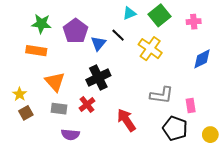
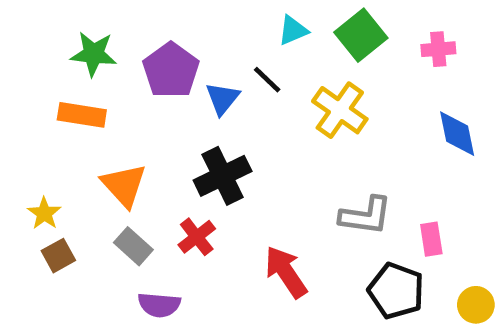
blue diamond: (202, 59) -> (457, 134), turned -75
gray rectangle: (59, 109) -> (133, 246), turned 35

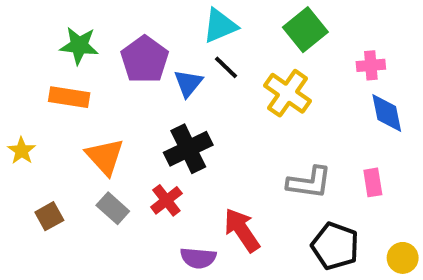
cyan triangle: (293, 30) -> (220, 26), moved, size x1.4
pink cross: (438, 49) -> (371, 65), moved
yellow star: (44, 213) -> (22, 151), moved
pink rectangle: (431, 239) -> (373, 182), moved
purple semicircle: (159, 305) -> (198, 258), moved

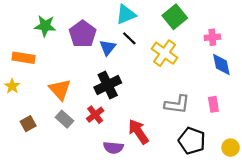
orange rectangle: (69, 97) -> (24, 58), moved

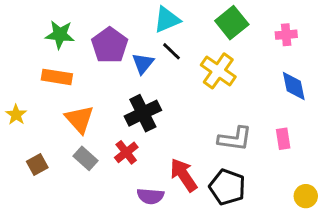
pink cross: (212, 37) -> (286, 35), moved
orange rectangle: (24, 58) -> (57, 77), moved
black pentagon: (192, 141) -> (227, 187), moved

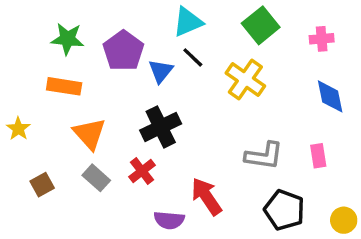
black pentagon: (227, 187) -> (284, 210), moved

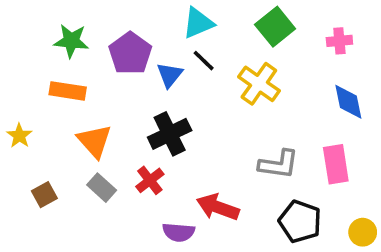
pink rectangle: (318, 156) -> (336, 164), size x1.5
red arrow: (206, 196) -> (218, 207), turned -36

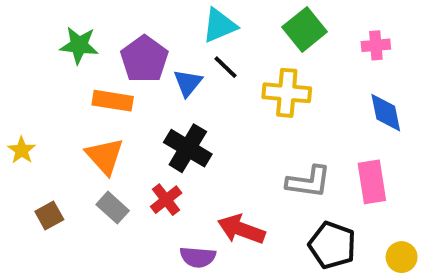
yellow cross: (259, 84) -> (287, 93), turned -30
orange rectangle: (68, 91) -> (113, 101), moved
black cross: (170, 134) -> (188, 148), turned -33

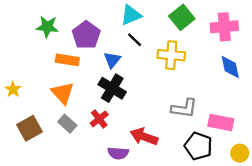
pink cross: (376, 45) -> (224, 27), size x1.6
blue triangle: (188, 83) -> (112, 60), moved
pink rectangle: (372, 182) -> (221, 122), moved, turned -70
brown square: (49, 215) -> (30, 128), size x1.5

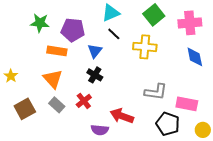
purple pentagon: (86, 35) -> (73, 30), turned -30
black cross: (112, 88) -> (95, 75), size x0.7

